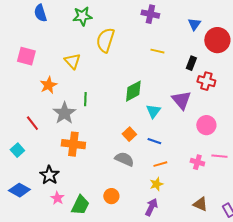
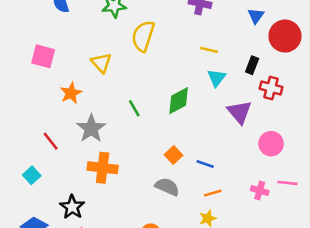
green line: (85, 99) -> (134, 108), moved, turned -32
cyan triangle: (153, 111) -> (217, 78), moved

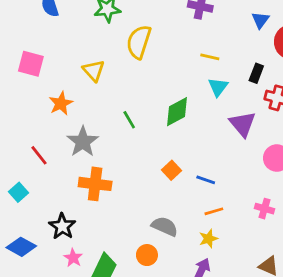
gray semicircle: (167, 187) -> (165, 226), moved

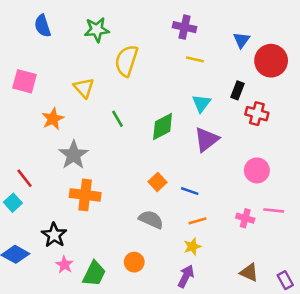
yellow line: (210, 57) -> (195, 59), moved
green line: (129, 120) -> (117, 119), moved
purple triangle: (243, 124) -> (207, 139), moved, turned 32
red line: (39, 155) -> (24, 178), moved
gray semicircle: (165, 226) -> (151, 219), moved

